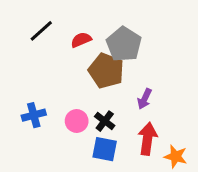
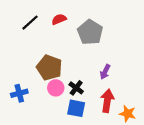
red semicircle: (81, 40) -> (59, 19), moved
brown pentagon: (106, 71) -> (49, 68), moved
blue cross: (34, 115) -> (19, 93), moved

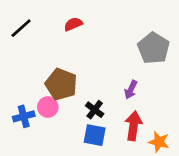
black line: (30, 23) -> (21, 28), moved
gray pentagon: (90, 32) -> (154, 48), moved
pink circle: (56, 88) -> (48, 107), moved

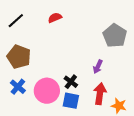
brown pentagon: (61, 84) -> (19, 57), moved
pink circle: (48, 107) -> (47, 91), moved, size x1.6
blue cross: (24, 116) -> (18, 87), turned -35

